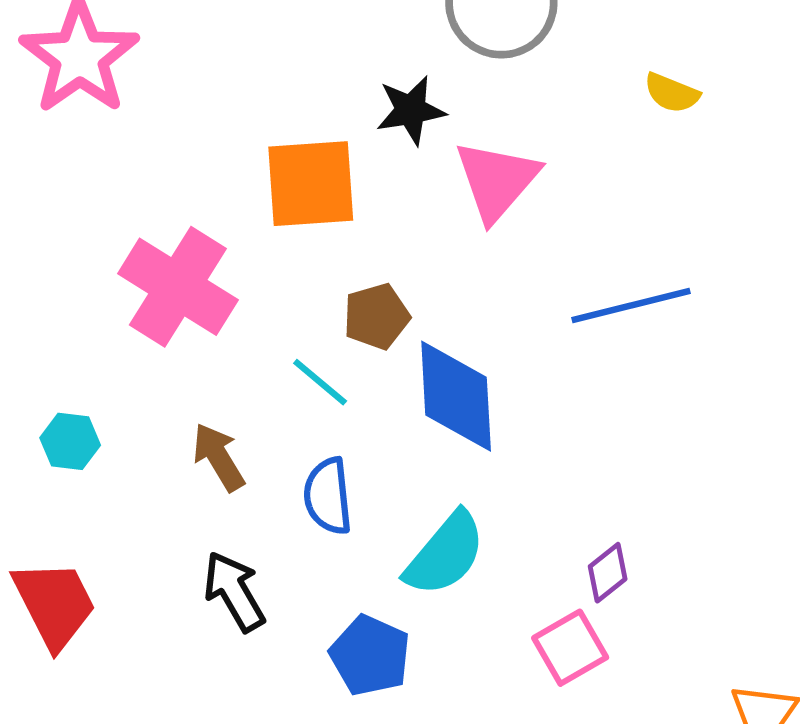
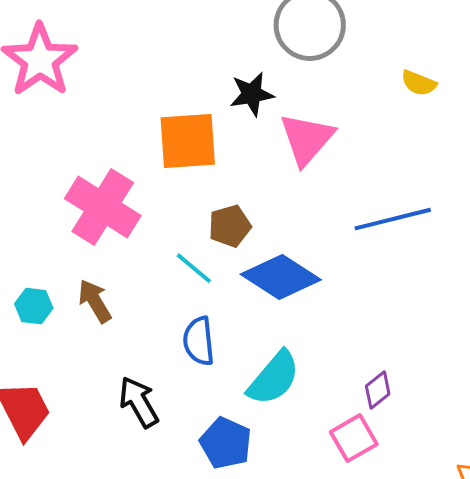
blue diamond: (456, 396) -> (281, 277), turned -54
brown arrow: (219, 457) -> (95, 301), moved

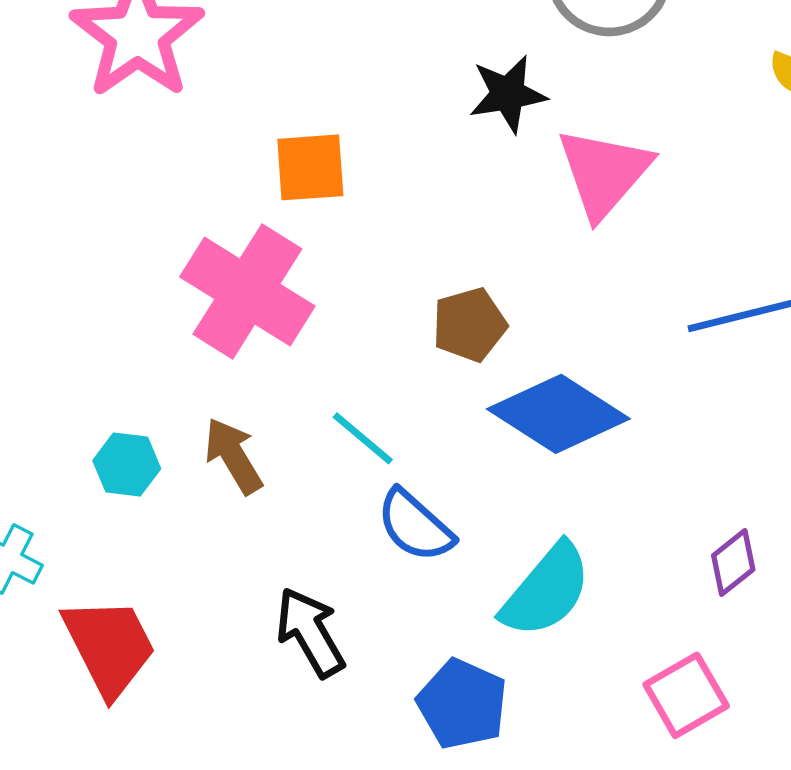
orange square: (188, 141) -> (310, 167), moved, size x0.7
cyan line: (194, 268) -> (363, 438), moved
blue semicircle: (199, 341) -> (415, 526), turned -42
purple diamond: (378, 390) -> (733, 562), moved

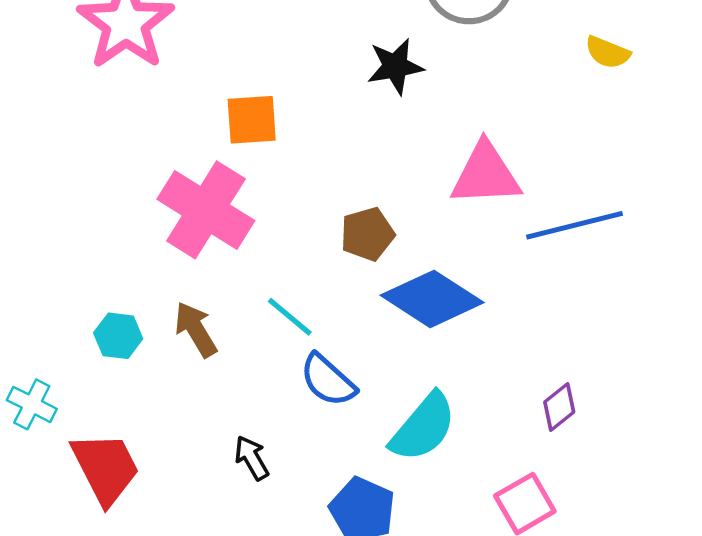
pink triangle: (604, 173) -> (486, 174), moved, turned 46
black arrow: (310, 632) -> (252, 458), size x0.7

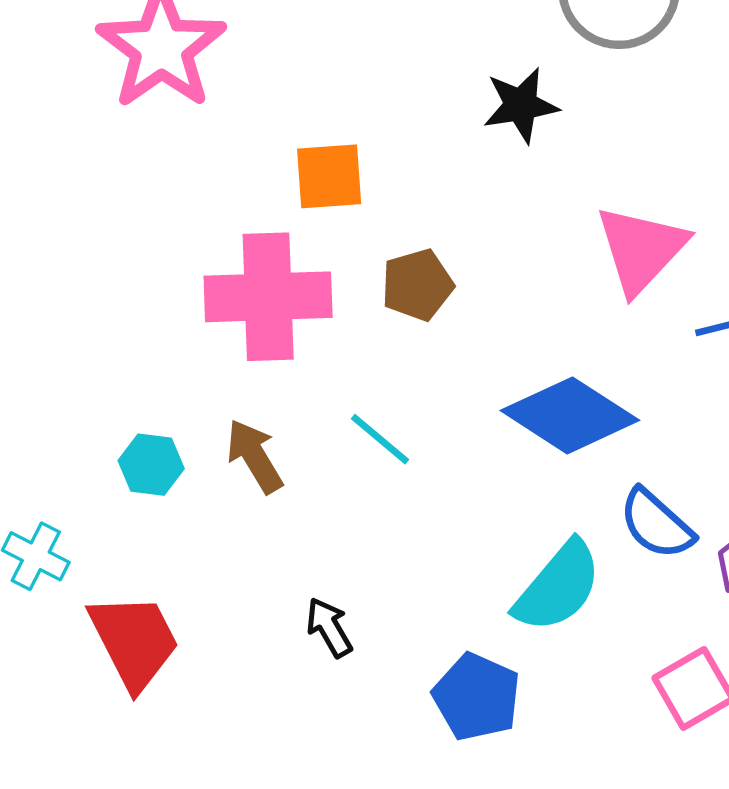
pink triangle: (486, 174) -> (641, 249), turned -44
pink cross: (206, 210) -> (268, 297), turned -34
brown pentagon: (367, 234) -> (417, 285), moved
blue semicircle: (328, 380) -> (656, 524), moved

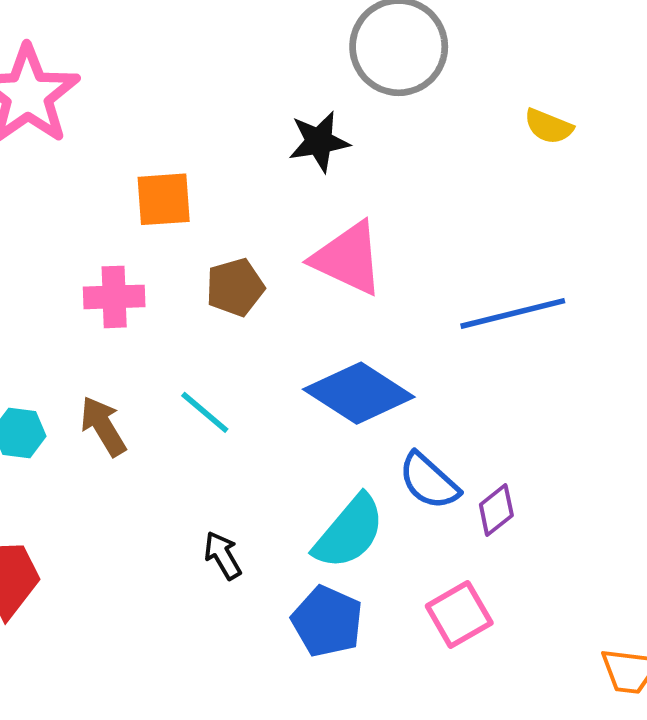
pink triangle: (641, 249) -> (348, 258), moved, turned -48
pink cross: (268, 297) -> (114, 297), size x0.6
black arrow: (329, 627) -> (223, 555), moved
blue pentagon: (477, 697) -> (327, 621), moved

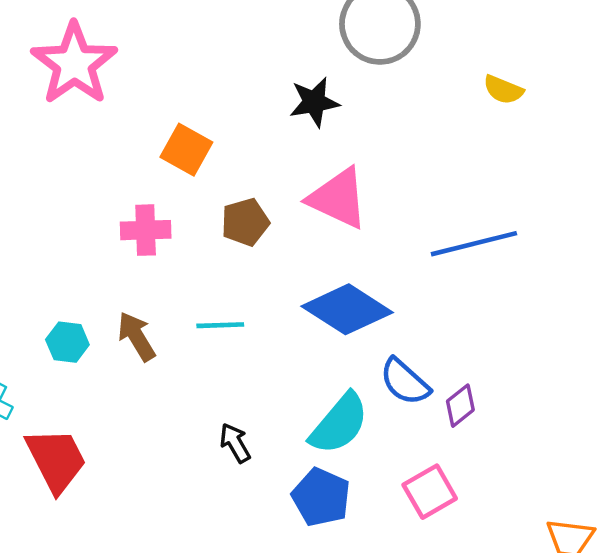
orange square: (164, 199) -> (186, 150), turned 33
cyan line: (205, 412) -> (220, 325), turned -42

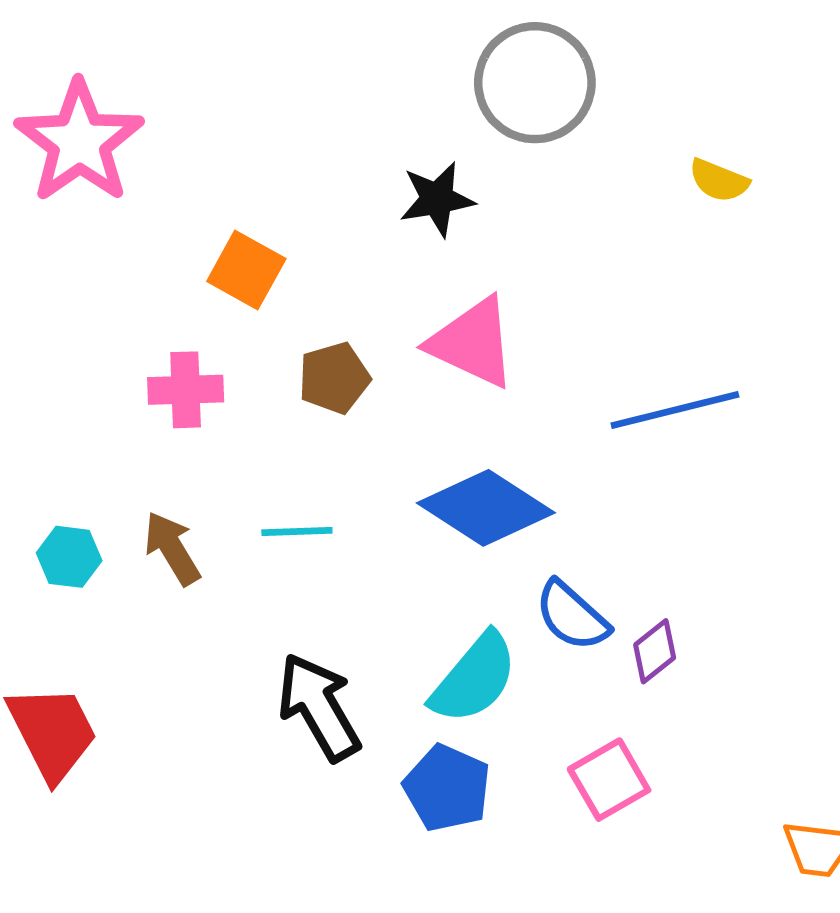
black arrow: (235, 443) -> (319, 707), size x1.8

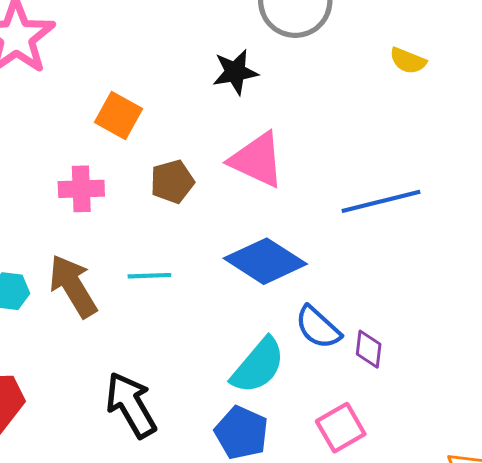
brown arrow: (172, 548) -> (73, 286), size x1.4
purple diamond: (655, 651) -> (369, 349), turned -45
black arrow: (319, 707) -> (131, 405), moved

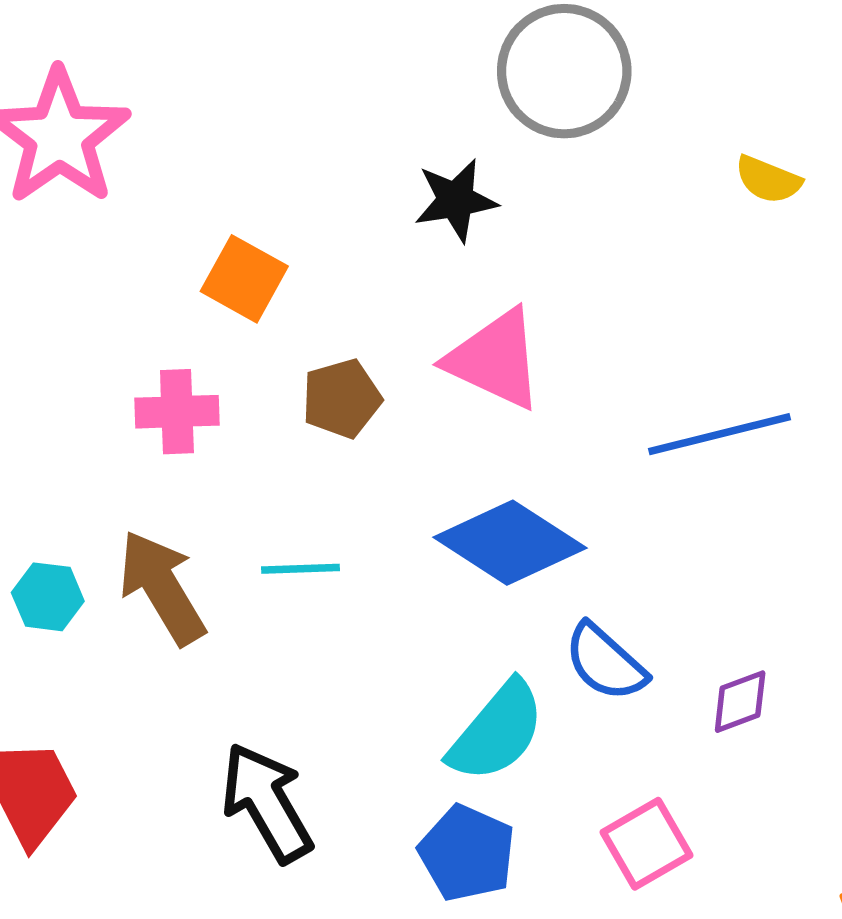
purple diamond: (369, 349) -> (740, 702), moved, turned 63

